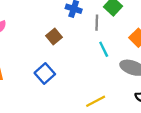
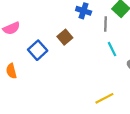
blue square: (45, 74) -> (38, 50), moved

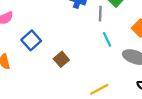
brown square: (65, 37) -> (61, 59), moved

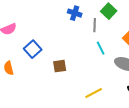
brown square: (61, 59) -> (60, 66), turned 32

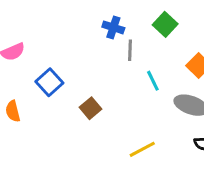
gray line: (95, 25) -> (130, 50), moved
brown square: (60, 66) -> (90, 108), turned -32

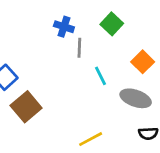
brown square: (90, 108) -> (26, 107), moved, size x1.5

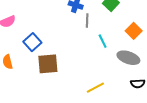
brown square: (26, 107) -> (48, 64), turned 35

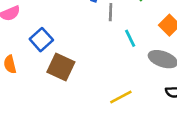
brown square: (48, 64) -> (61, 67), turned 30

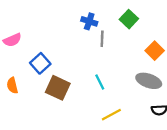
cyan line: (130, 38) -> (100, 82), moved

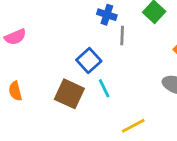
blue square: (40, 63) -> (89, 61), moved
cyan line: (100, 82) -> (104, 88), moved

